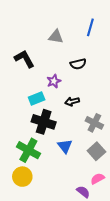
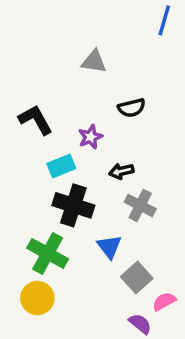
blue line: (90, 27) -> (164, 20), moved
black L-shape: (24, 59) -> (36, 120), moved
gray cross: (94, 123) -> (140, 205), moved
gray square: (96, 151) -> (137, 277), moved

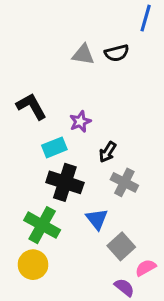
black semicircle: (132, 108) -> (117, 53), moved
black arrow: (121, 171) -> (108, 152), turned -45

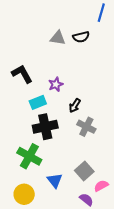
black cross: (65, 182) -> (45, 127), turned -30
blue triangle: (97, 219) -> (55, 181), moved
yellow circle: (33, 265) -> (24, 194), moved

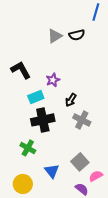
gray triangle: (58, 38) -> (55, 36), turned -42
green cross: (29, 156) -> (28, 148), size x0.7

